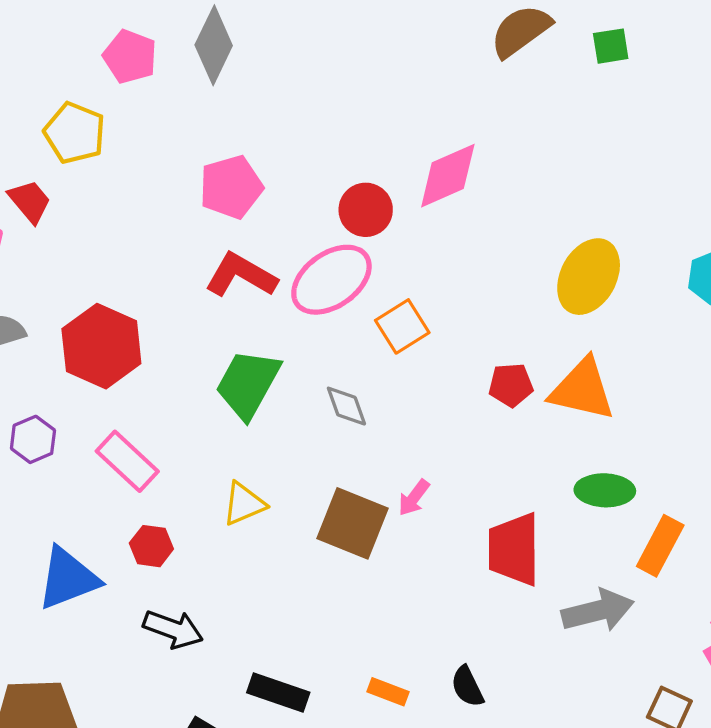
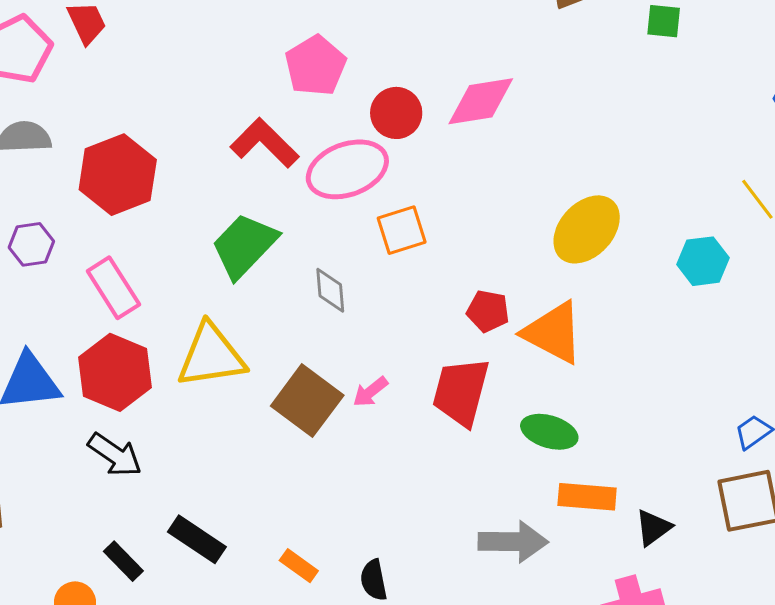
pink pentagon: (231, 187) -> (316, 66), moved, turned -30
yellow triangle: (244, 504) -> (211, 356), size x1.6
red hexagon: (151, 546) -> (115, 372), size x1.8
orange rectangle: (660, 546) -> (587, 497), turned 52
red trapezoid: (514, 549) -> (461, 392), moved

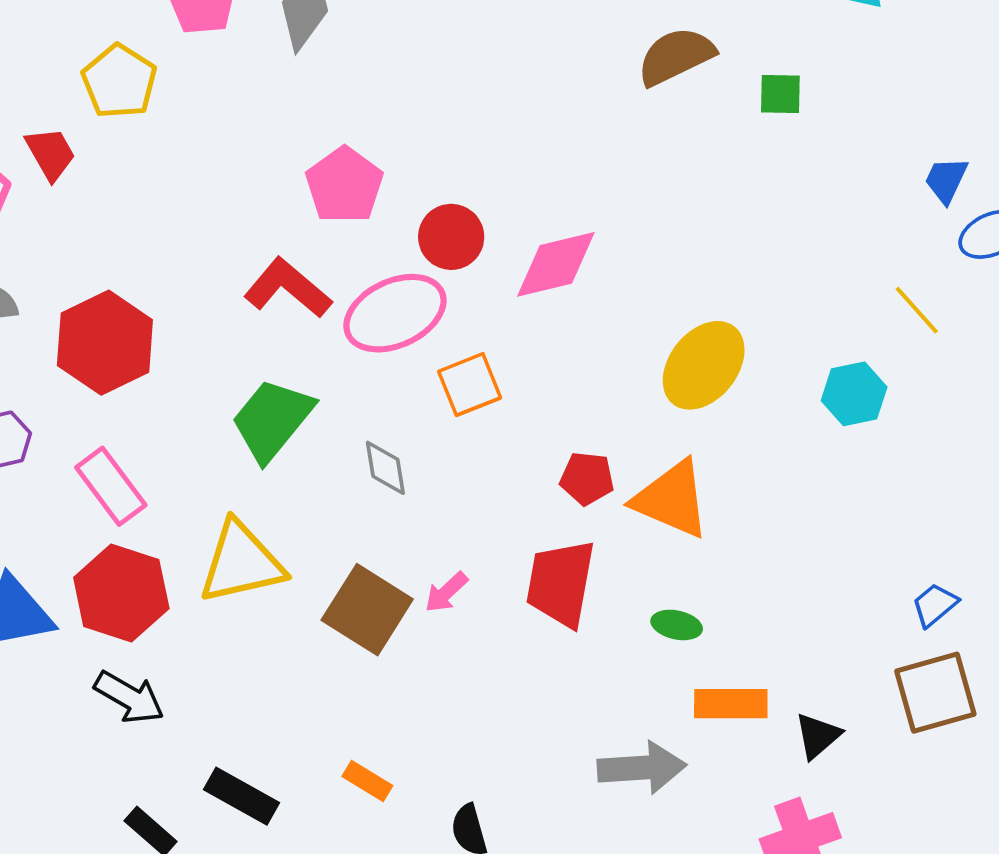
pink diamond: (481, 101) -> (556, 264), moved
green ellipse: (549, 432) -> (677, 625), size x0.7
orange rectangle: (299, 566) -> (367, 781), moved

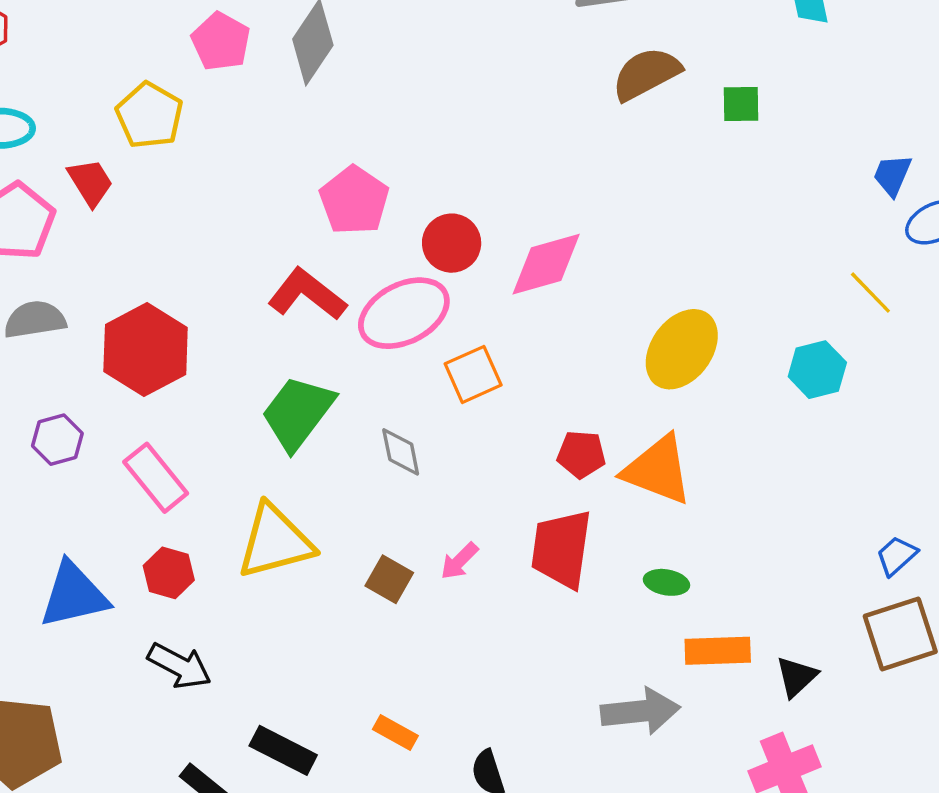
red hexagon: (121, 593) -> (169, 573), size x0.6
brown square: (367, 610) -> (389, 579), size x0.6

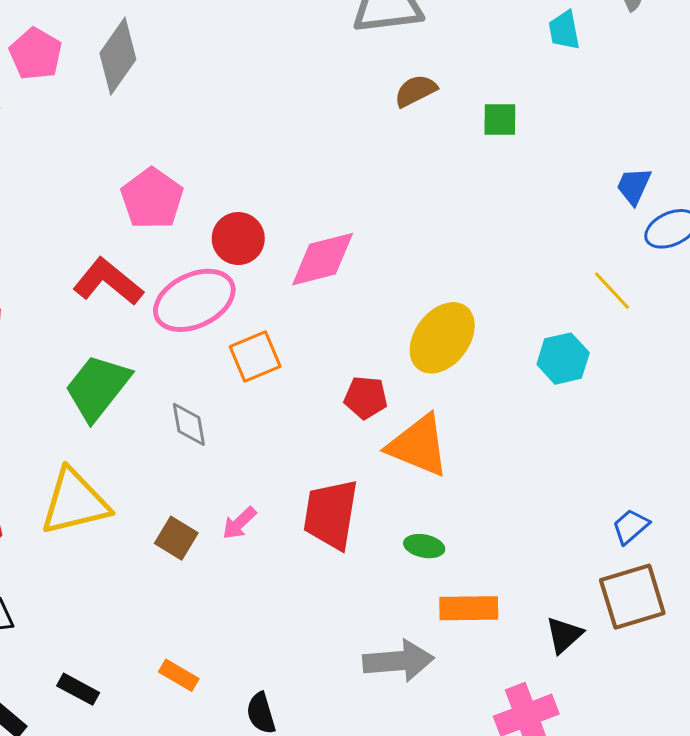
brown semicircle: (646, 74) -> (416, 91), size x0.7
red pentagon: (581, 454) -> (366, 398), moved
black triangle: (796, 677) -> (564, 635), moved
black rectangle: (283, 750) -> (78, 689), size x0.7

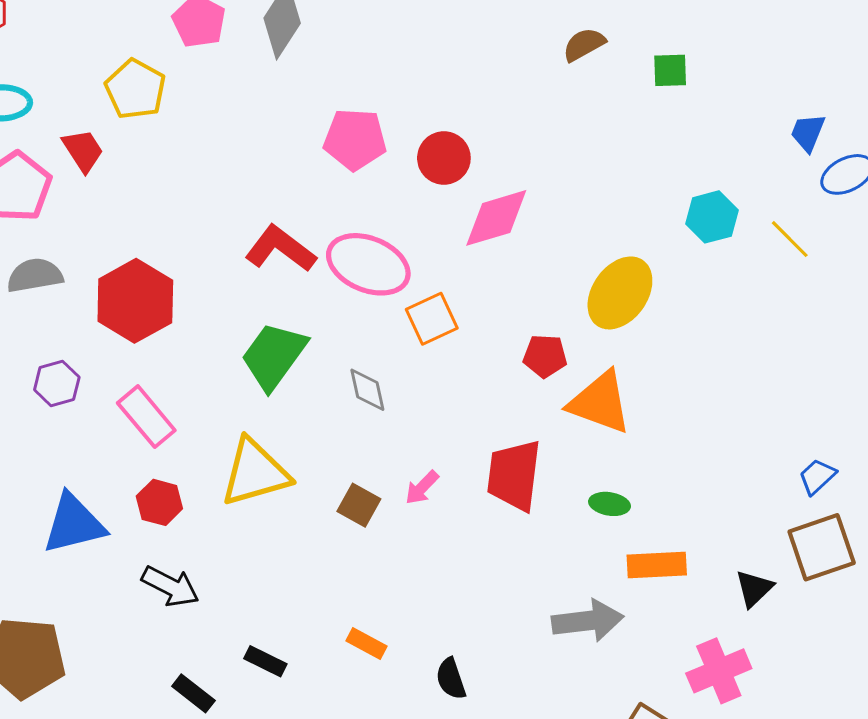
pink pentagon: (152, 199) -> (355, 139), moved, turned -30
red circle: (238, 239) -> (444, 158), moved
pink ellipse: (194, 300) -> (368, 264), turned 50
cyan hexagon: (563, 359) -> (712, 217), moved

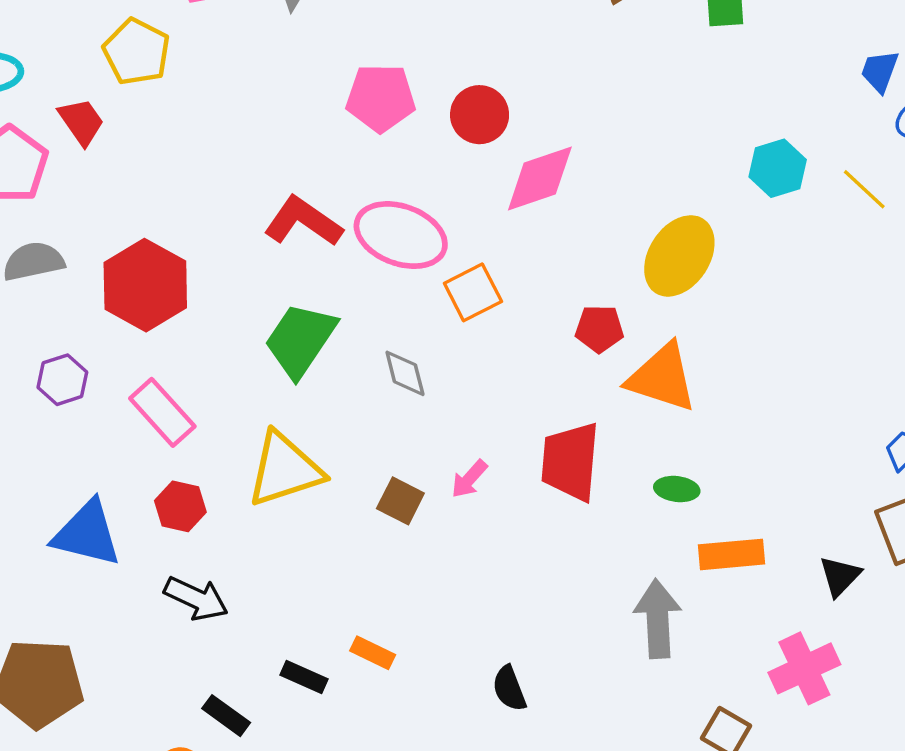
blue triangle: (74, 524) -> (87, 534), turned 30
gray arrow: (588, 621) -> (658, 619), turned -84
orange rectangle: (367, 644) -> (373, 653), moved

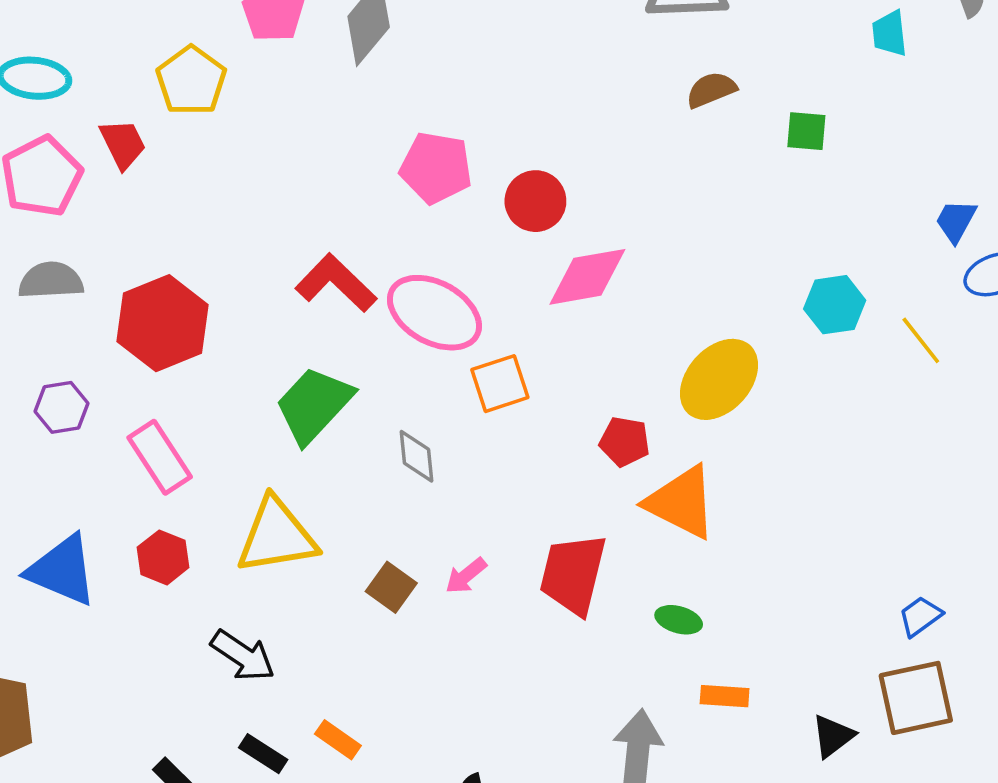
orange rectangle: (731, 554) -> (725, 696), size x0.7
black arrow: (196, 598) -> (243, 656), moved

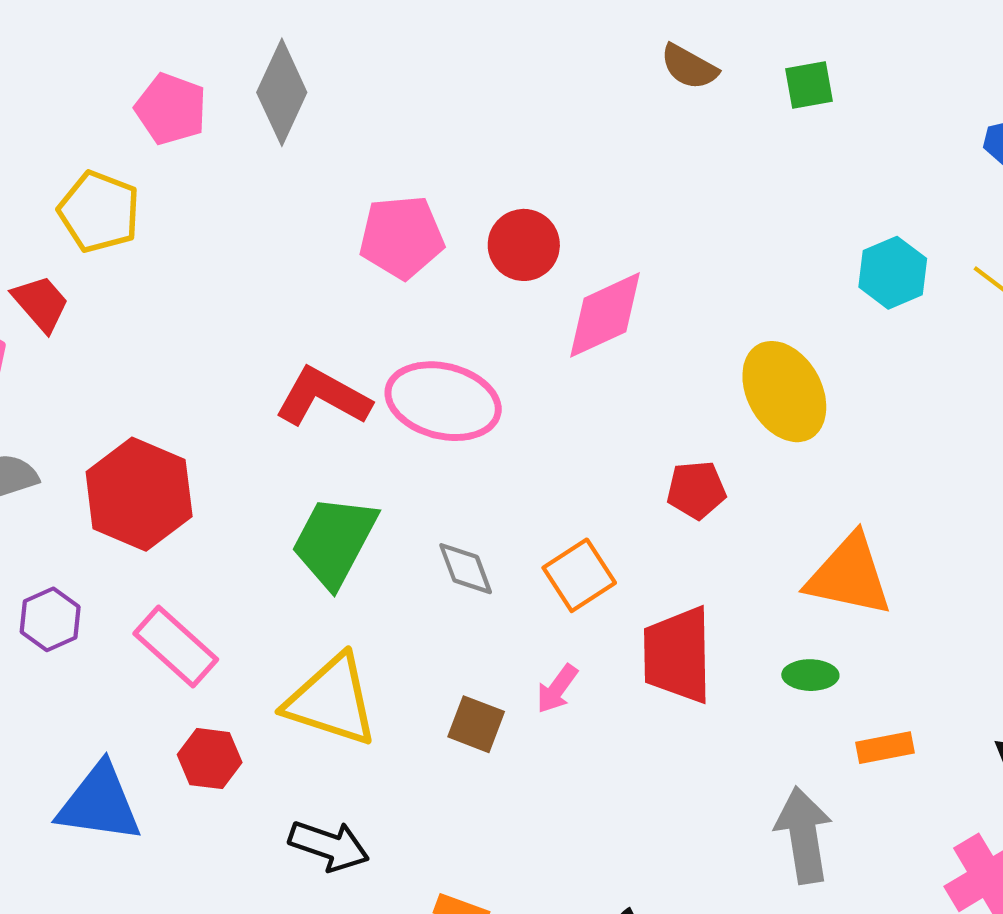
brown semicircle: (711, 90) -> (689, 67), turned -114
yellow ellipse: (719, 379) -> (784, 392), turned -56
orange square: (500, 384) -> (579, 575), moved
orange triangle: (681, 502) -> (849, 575), moved
yellow triangle: (277, 536) -> (331, 701), turned 42

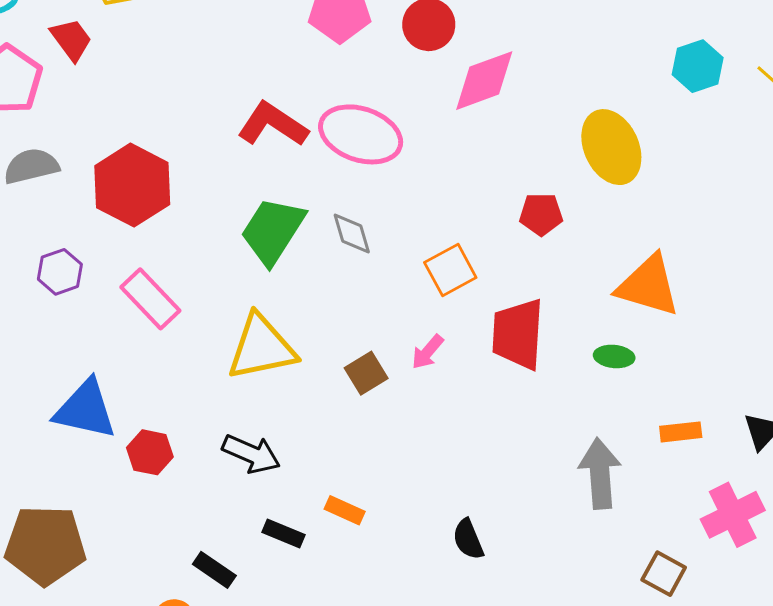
gray diamond: (466, 569) -> (352, 233), moved
yellow triangle: (331, 701) -> (261, 347), turned -34
brown square: (476, 724) -> (366, 373), turned 33
orange rectangle: (885, 748) -> (681, 432), moved
red hexagon: (210, 759) -> (150, 452), moved

